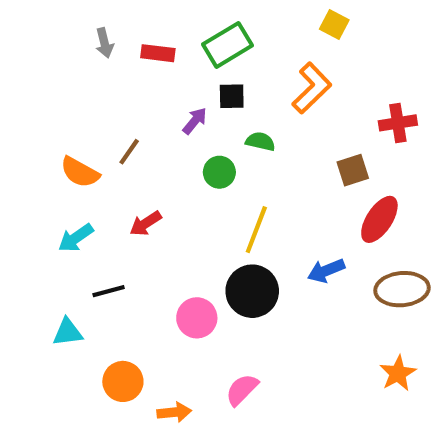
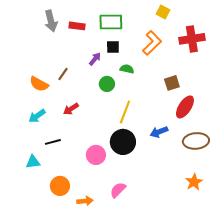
gray arrow: (104, 43) -> (51, 21), size x1.5
green rectangle: (228, 45) -> (111, 22), turned 30
red cross: (398, 123) -> (192, 39), moved, size x1.4

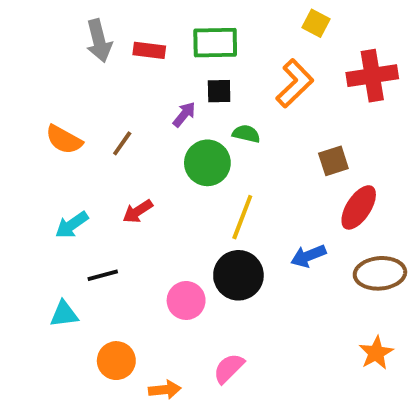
orange semicircle: (39, 84) -> (64, 140), moved
green circle: (107, 84) -> (207, 163), size x1.5

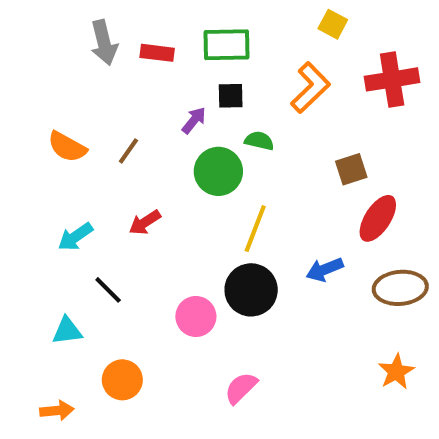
black line: (103, 275) -> (108, 290), turned 60
orange arrow: (165, 390) -> (57, 410), moved

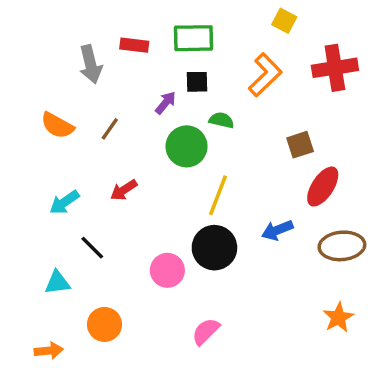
gray arrow: (104, 43) -> (91, 64), moved

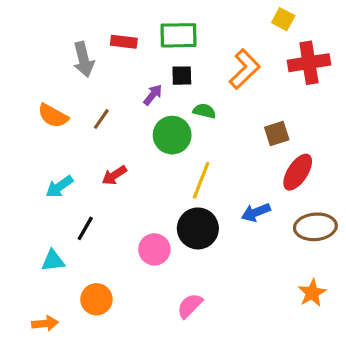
yellow square: (284, 21) -> (283, 19), moved
black line: (92, 248) -> (85, 228), turned 75

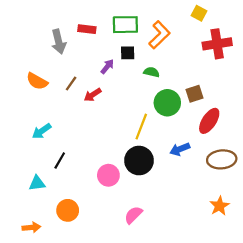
orange L-shape: (245, 69) -> (159, 35), moved
green semicircle: (204, 111) -> (151, 72), moved
green circle: (172, 135) -> (167, 103), moved
red arrow: (114, 175) -> (93, 95), moved

